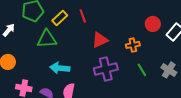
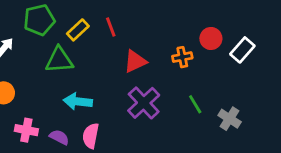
orange cross: (133, 45) -> (182, 57), moved
purple cross: (106, 69) -> (144, 103), turned -30
gray cross: (169, 70) -> (230, 119), moved

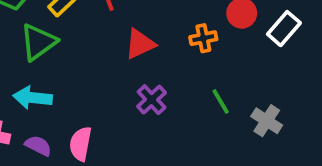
green triangle: (59, 60) -> (38, 42), turned -32
cyan arrow: (78, 101) -> (33, 98), moved
purple cross: (144, 103) -> (152, 100), size x0.7

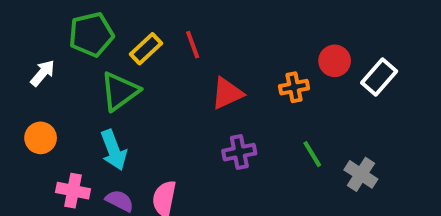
cyan arrow: (33, 98) -> (114, 150), turned -117
purple cross: (152, 100) -> (239, 152), turned 32

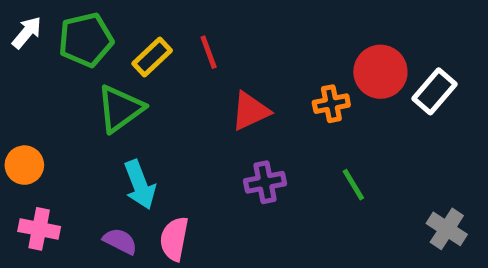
red circle: (335, 61) -> (380, 72), size x1.4
white arrow: (43, 73) -> (27, 32), moved
cyan arrow: (114, 150) -> (140, 185), moved
gray cross: (361, 174) -> (447, 229), moved
pink cross: (73, 191) -> (39, 229), moved

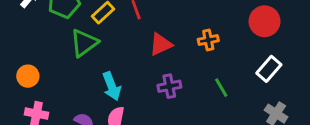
red circle: (380, 72) -> (265, 21), moved
white rectangle: (434, 91) -> (269, 69), moved
cyan arrow: (140, 185) -> (112, 86), moved

